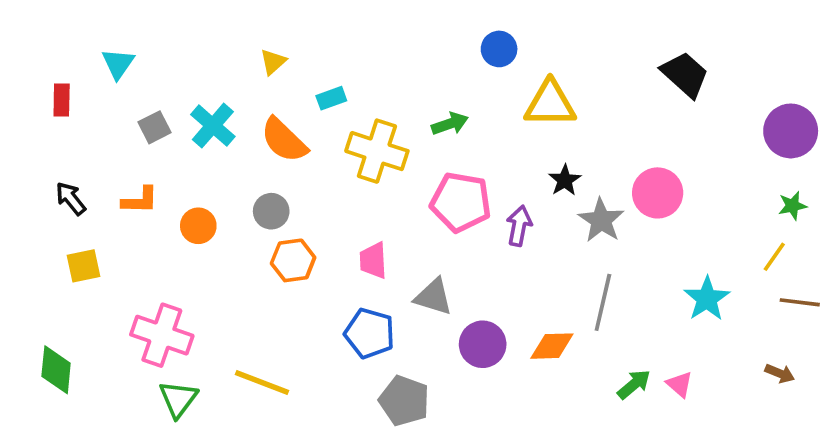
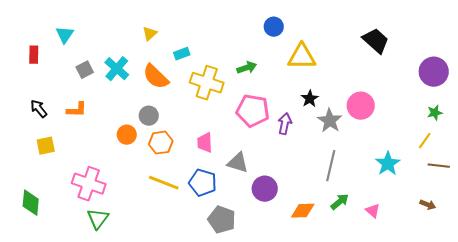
orange circle: (198, 226) -> (127, 135), moved
orange diamond: (552, 346) -> (303, 211), moved
yellow line: (262, 383) -> (164, 183), moved
green arrow: (634, 384) -> (340, 202), moved

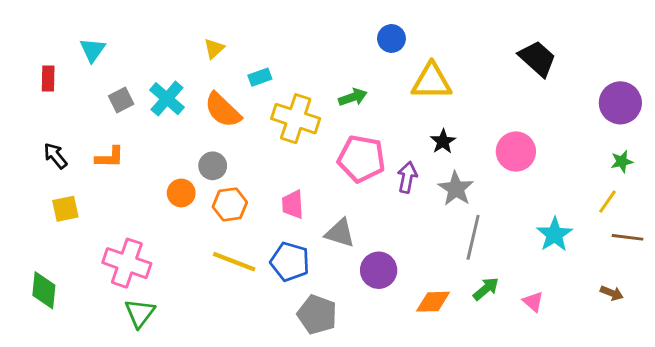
gray star: (330, 121) -> (456, 189), moved

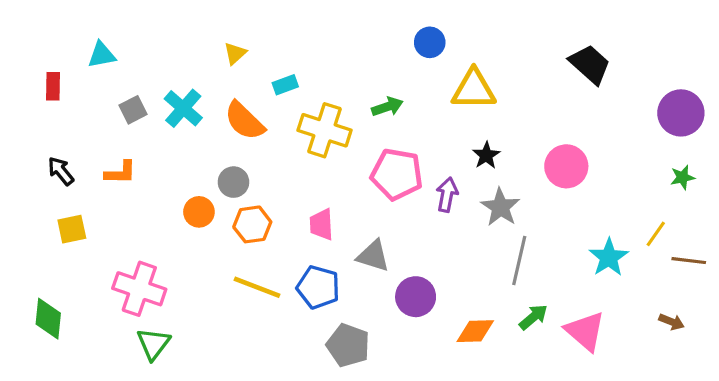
cyan triangle: (93, 50) -> (102, 55), turned 44
yellow line: (607, 202) -> (656, 234), moved
pink triangle: (533, 302) -> (585, 331), size x1.8

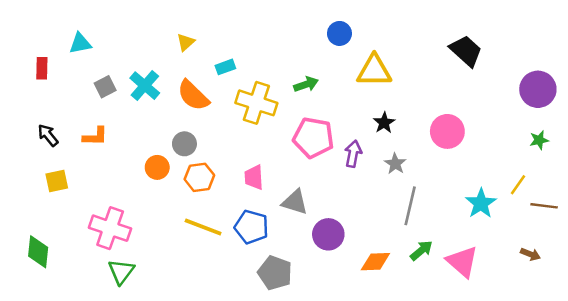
gray star: (500, 207) -> (395, 164), size x0.7

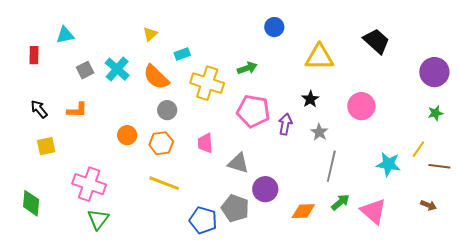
yellow triangle: (374, 71) -> (319, 57), moved
gray circle: (184, 144) -> (167, 110), moved
cyan star: (481, 203) -> (388, 164), turned -30
blue pentagon: (251, 227) -> (203, 220), moved
gray pentagon: (275, 273) -> (235, 208), moved

